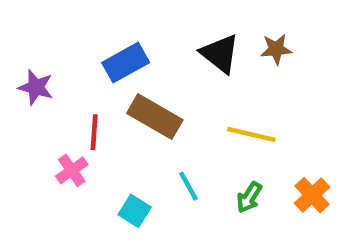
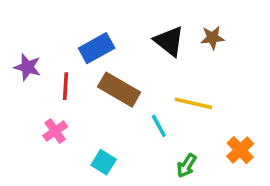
red line: (94, 132) -> (65, 86), moved
cyan line: (189, 186) -> (159, 126), moved
green arrow: (249, 197) -> (187, 166), moved

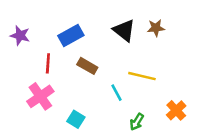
purple star: (27, 67) -> (20, 35), moved
brown rectangle: (119, 90) -> (87, 66), size x0.7
pink cross: (55, 131) -> (40, 96), size x1.5

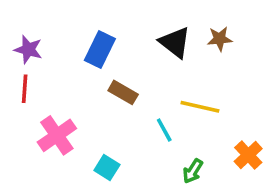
blue rectangle: (71, 35) -> (100, 50), turned -35
red line: (48, 63) -> (25, 89), moved

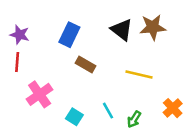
brown star: (220, 39) -> (153, 27), size x1.5
cyan line: (164, 130) -> (108, 111), moved

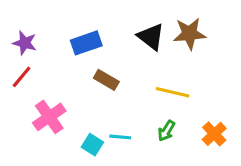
blue rectangle: (69, 35) -> (86, 43), turned 45
red line: (17, 62) -> (22, 77), turned 36
cyan line: (108, 111) -> (120, 137), moved, turned -56
green arrow: (134, 119) -> (166, 131), moved

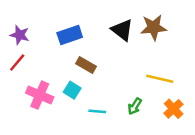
yellow line: (173, 92) -> (160, 79), moved
pink cross: (49, 117) -> (40, 95), turned -32
cyan square: (92, 145) -> (72, 90), moved

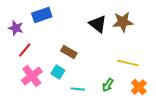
blue rectangle: (70, 35) -> (42, 15), moved
red line: (17, 62) -> (25, 50), moved
pink cross: (40, 95) -> (32, 76), turned 30

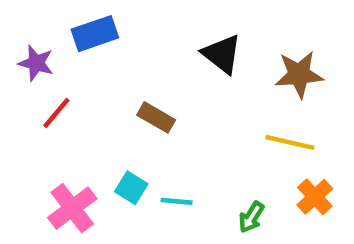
brown star: (123, 22) -> (299, 74), moved
cyan square: (58, 72) -> (131, 188), moved
pink cross: (32, 76) -> (72, 208), moved
green arrow: (108, 85) -> (251, 217), moved

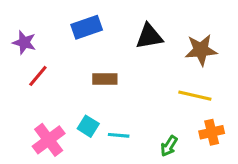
blue rectangle: (95, 34) -> (87, 27), moved
black triangle: (222, 54) -> (149, 36), turned -48
brown rectangle: (156, 117) -> (105, 79), turned -30
orange cross: (315, 197) -> (212, 132), turned 30

